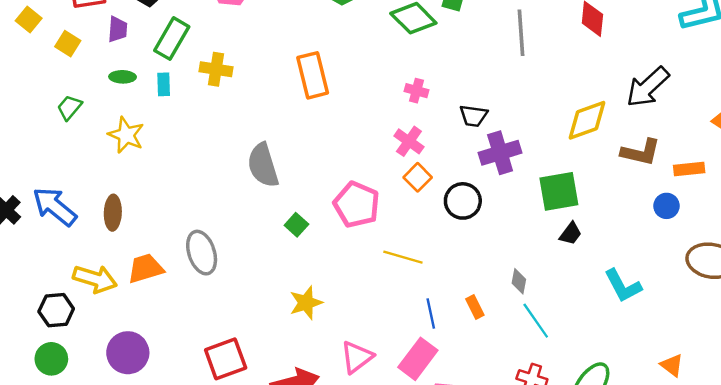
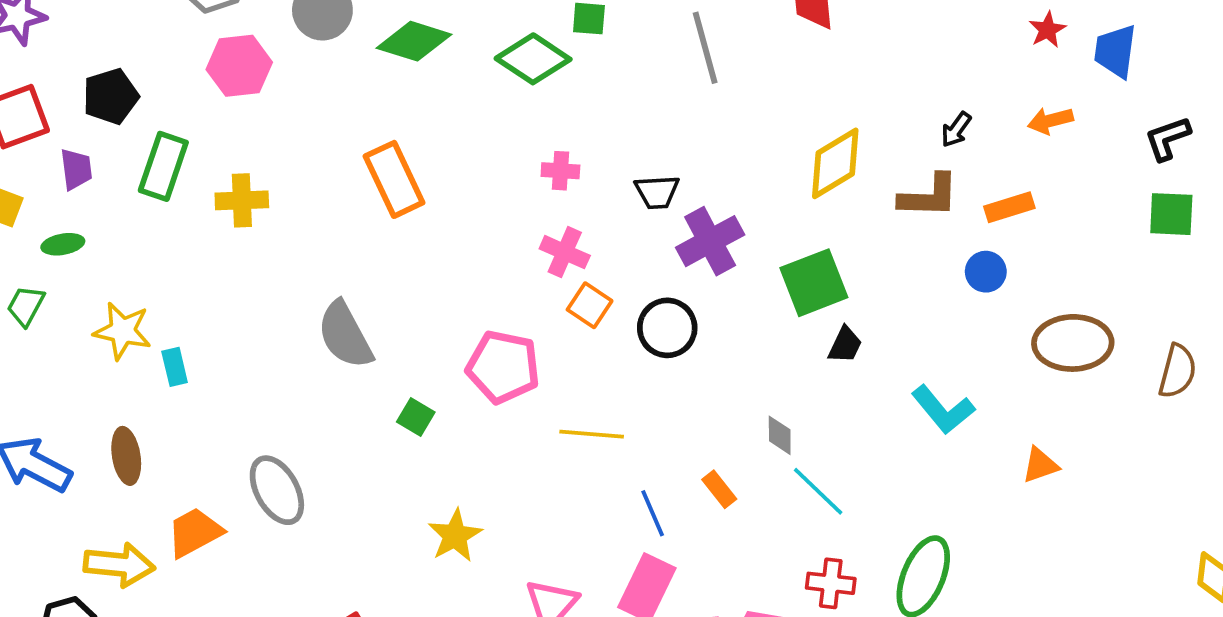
green ellipse: (123, 77) -> (63, 244), moved
cyan rectangle: (164, 84) -> (175, 367), moved
black arrow: (648, 87) -> (956, 130), moved, size x0.5
orange triangle: (672, 365) -> (1040, 465), moved, turned -45

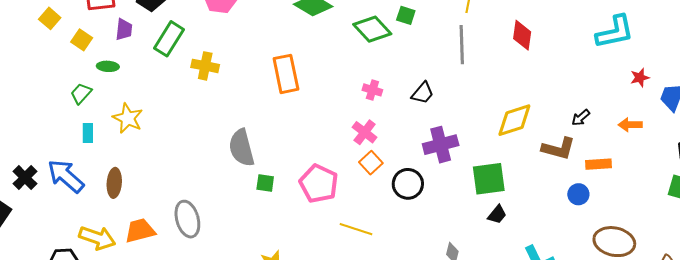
black trapezoid: (657, 192) -> (423, 93), moved, turned -60
cyan rectangle: (175, 367) -> (88, 133), moved
green square: (416, 417) -> (265, 183), moved, turned -36

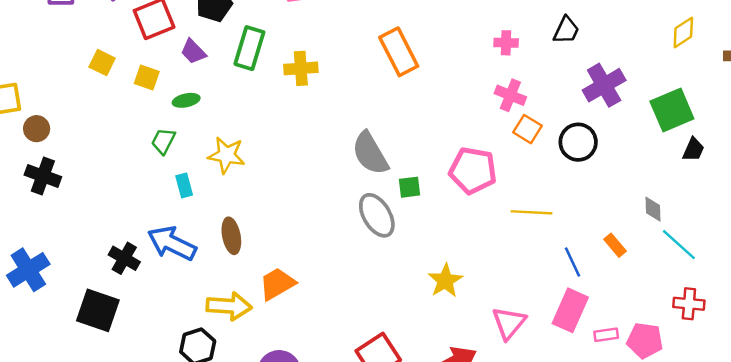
purple trapezoid: (124, 29) -> (193, 52), turned 145
yellow diamond: (514, 120) -> (683, 32), size x0.7
gray ellipse: (187, 219) -> (377, 215), moved

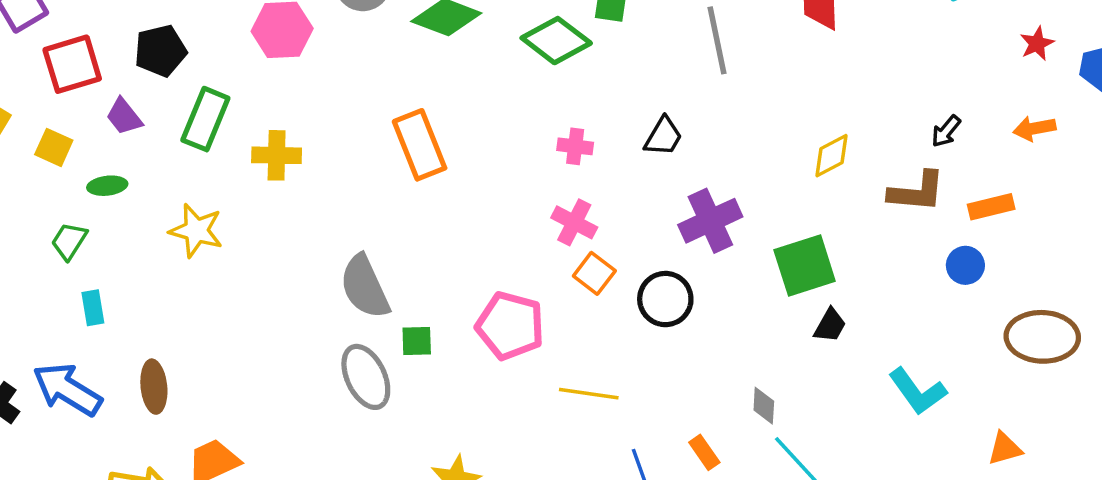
yellow star: (226, 155) -> (196, 231), moved

